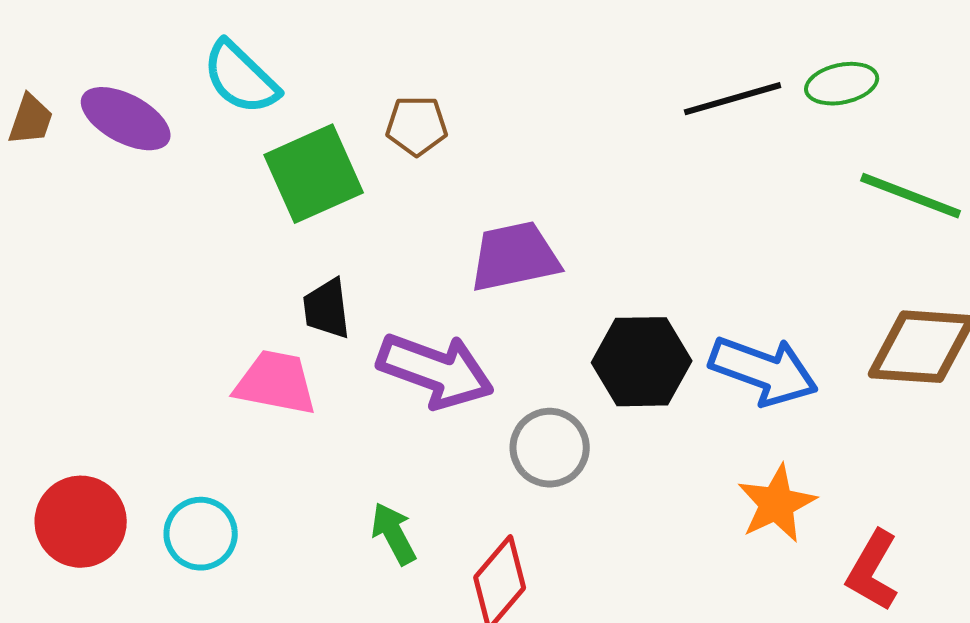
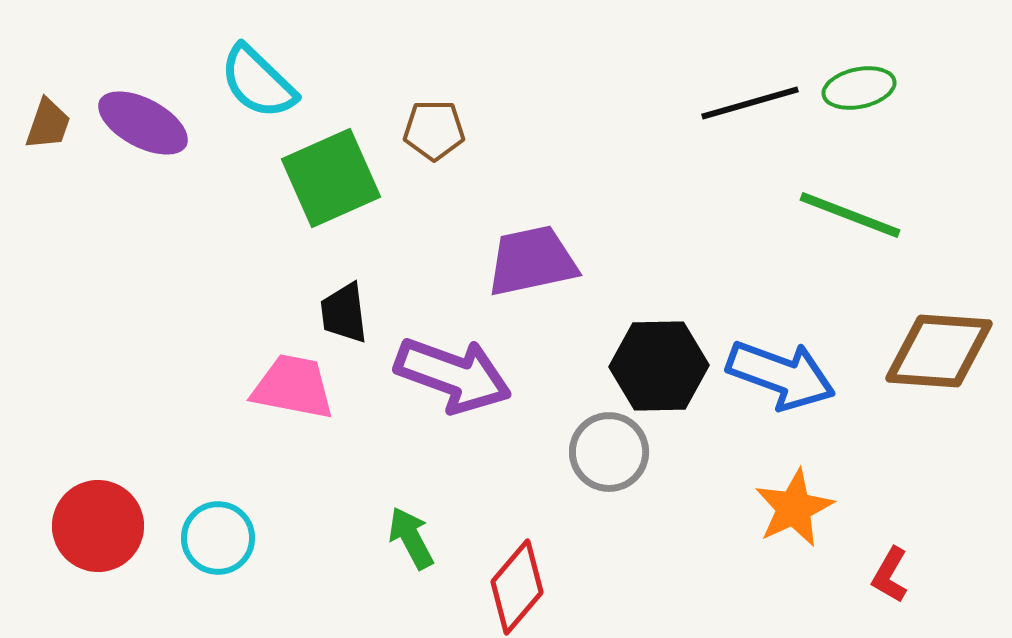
green line: (911, 196) -> (850, 215), moved
gray circle: (550, 448) -> (609, 452), moved
red L-shape: (873, 571) -> (890, 575), size x0.7

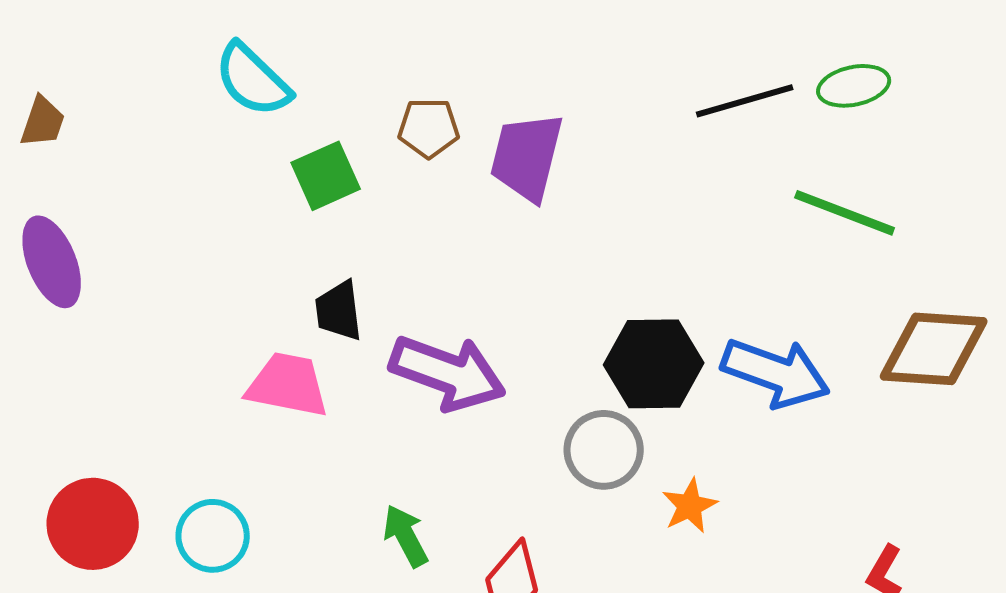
purple ellipse: (143, 123) -> (52, 262), moved, turned 40
green square: (331, 178) -> (326, 176), size x0.7
purple trapezoid: (532, 261) -> (527, 157), moved, turned -64
orange star: (794, 508) -> (690, 506), moved, size x0.7

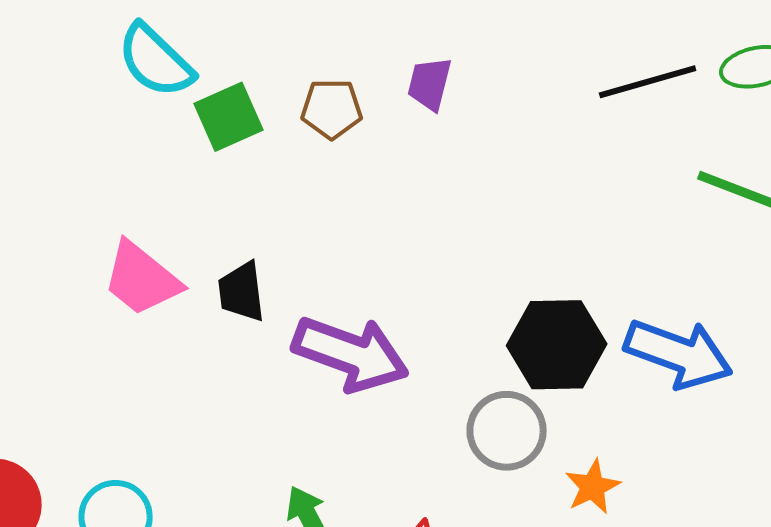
purple trapezoid: (527, 157) -> (430, 84), moved, size x0.6
green square: (326, 176) -> (229, 117), moved
pink trapezoid: (288, 385) -> (142, 279), moved, turned -152

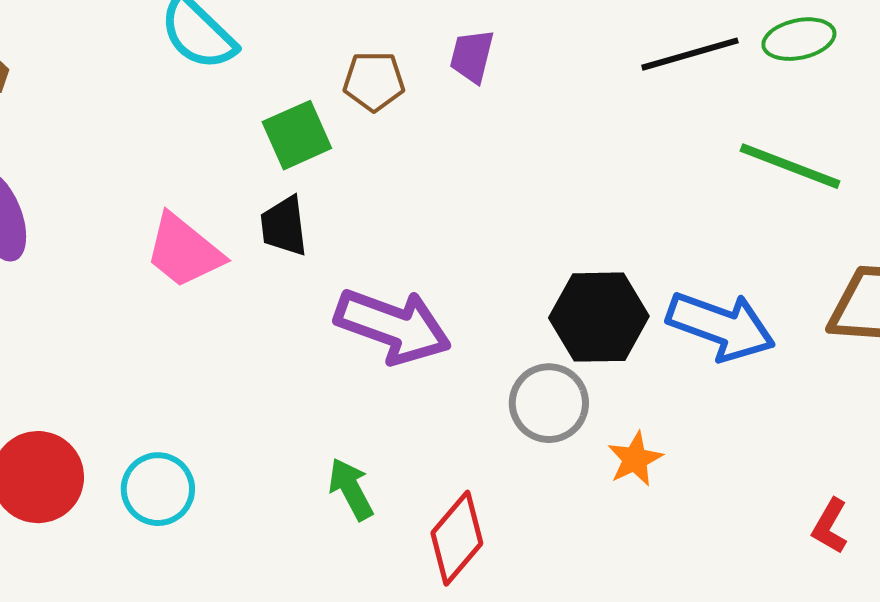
green square: (229, 117) -> (297, 135), moved
black trapezoid: (242, 292) -> (284, 226), moved

